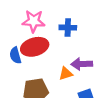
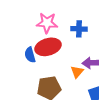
orange triangle: (66, 74) -> (77, 72), turned -32

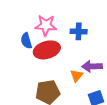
blue semicircle: (30, 55) -> (26, 41), moved

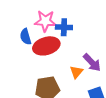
blue cross: (79, 31) -> (64, 27), moved
purple arrow: (92, 66) -> (92, 63), turned -132

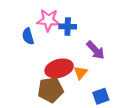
red ellipse: (46, 46) -> (59, 68), moved
purple arrow: (92, 63) -> (96, 50), moved

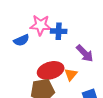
blue semicircle: (28, 36) -> (21, 40), turned -98

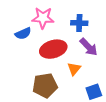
blue cross: (59, 31) -> (79, 23), moved
red ellipse: (51, 70) -> (53, 49), moved

